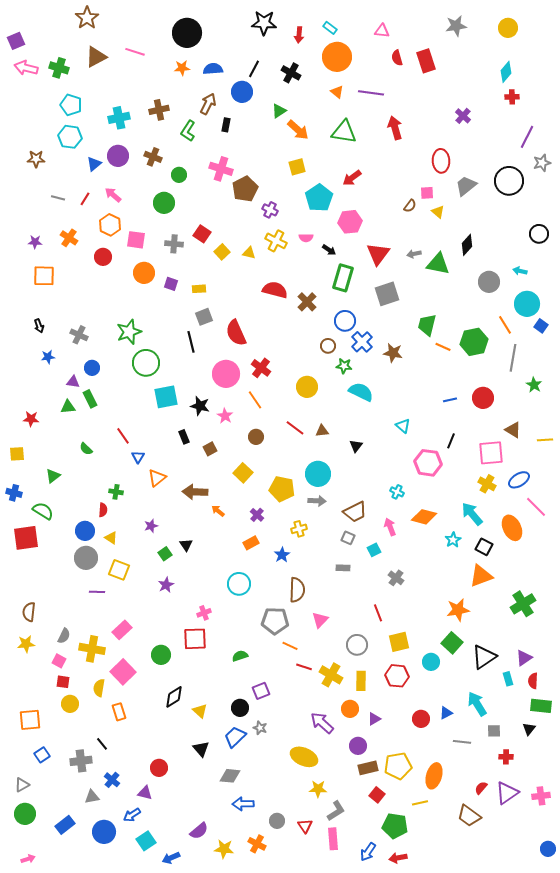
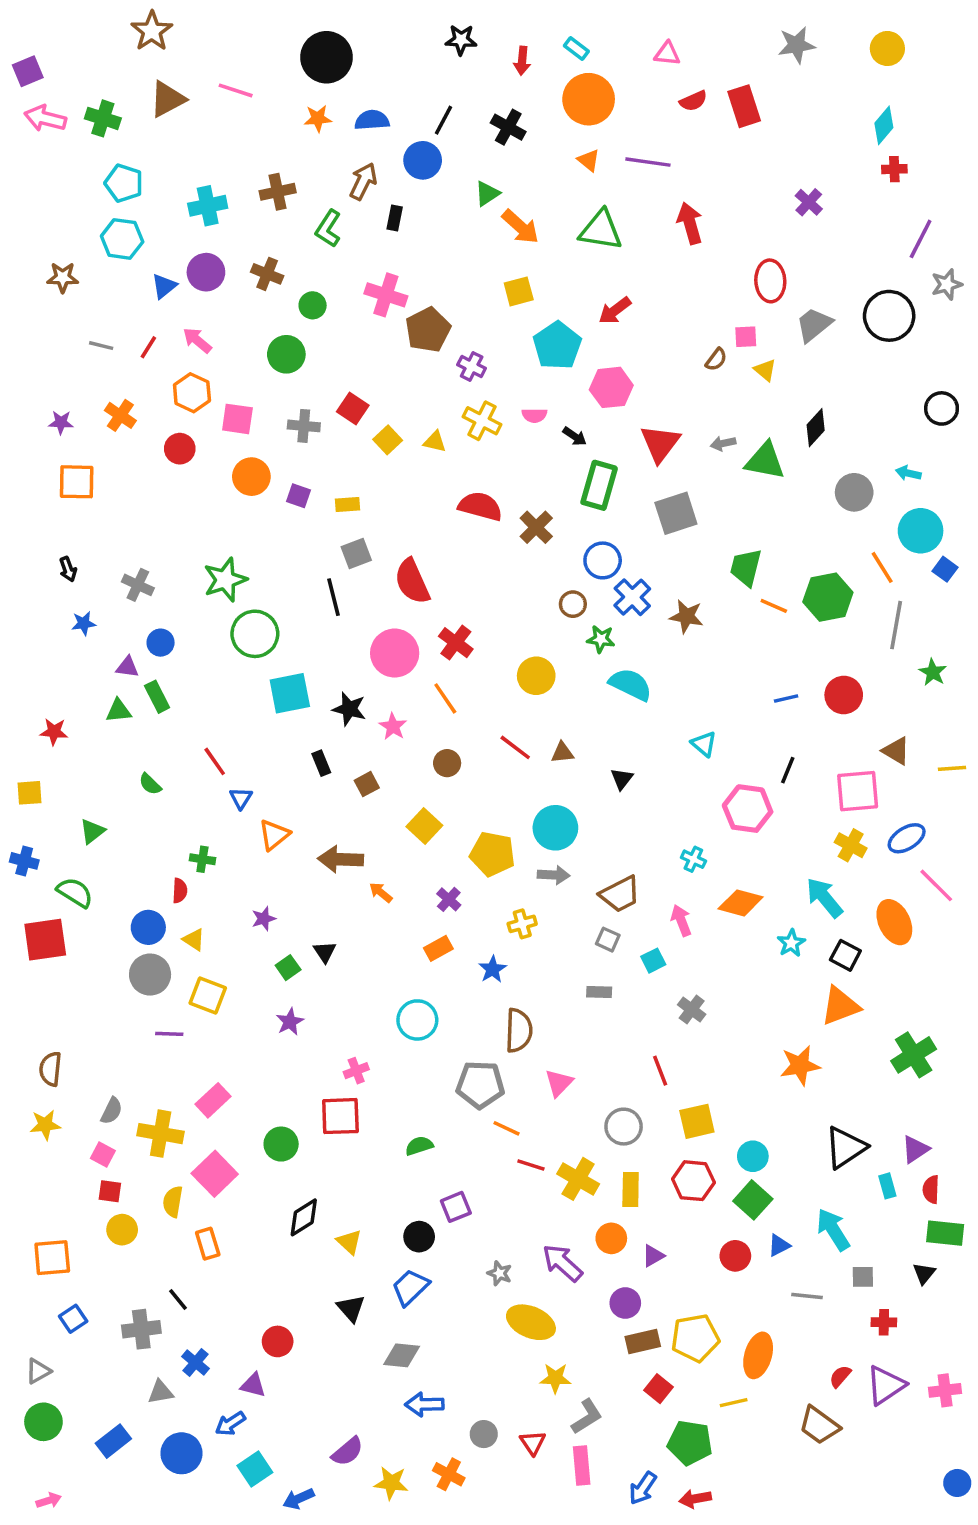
black star: (264, 23) -> (461, 40), size x0.7
red semicircle: (397, 58) -> (693, 101), turned -98
green square: (452, 643) -> (753, 1200), moved
gray star: (260, 728) -> (499, 1273), moved

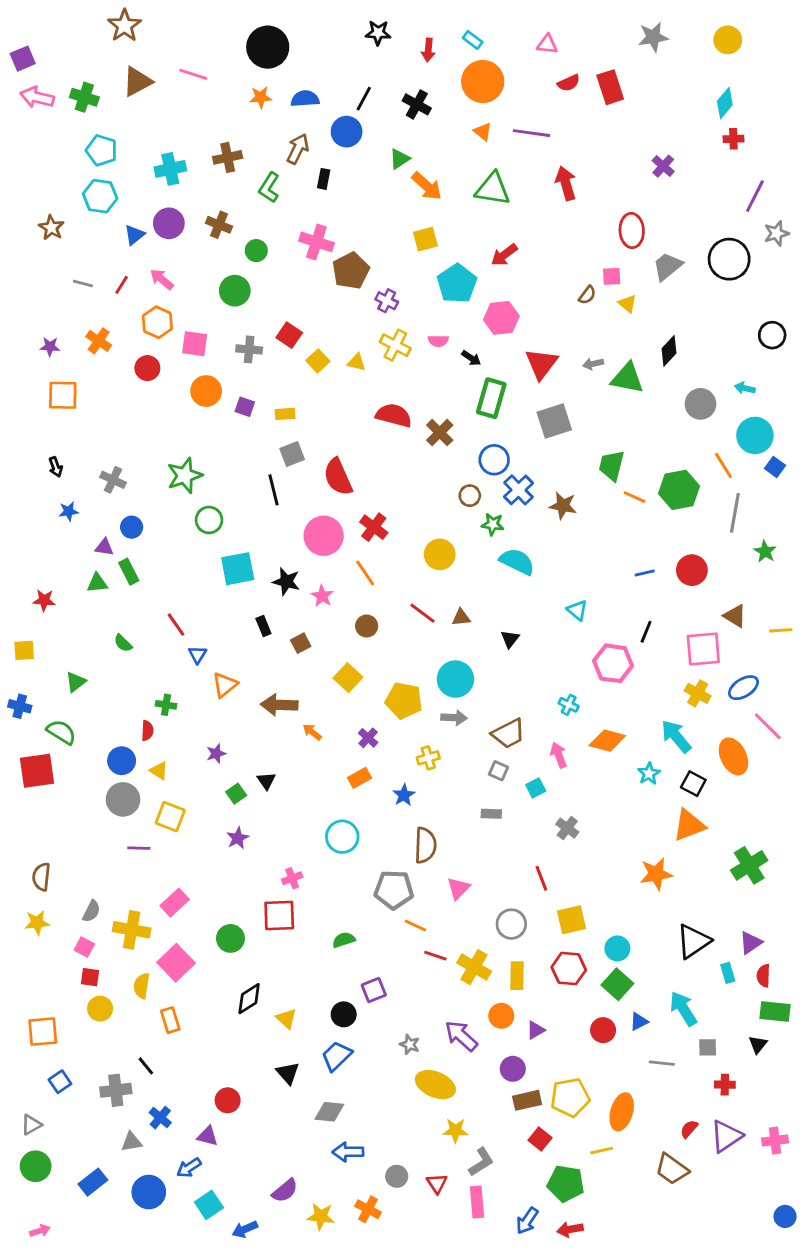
brown star: (63, 277) -> (51, 228), turned 30
green circle: (255, 634) -> (209, 520), size x0.7

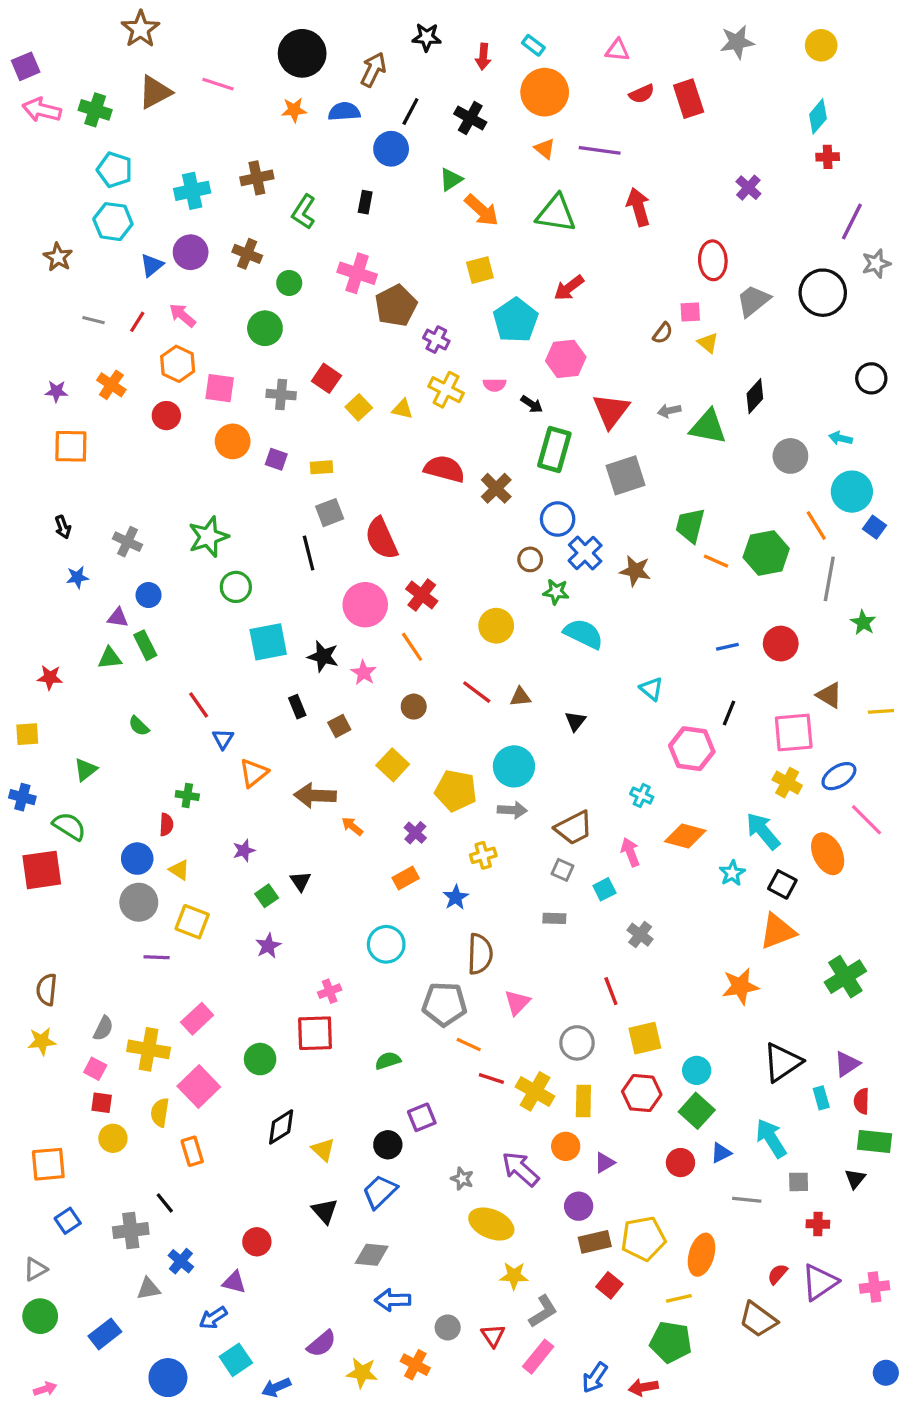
brown arrow: (298, 149) -> (373, 70), moved
green pentagon: (566, 1183) -> (671, 1342), moved
blue circle: (149, 1192) -> (168, 1378), moved
pink rectangle: (477, 1202) -> (538, 1357), turned 44

